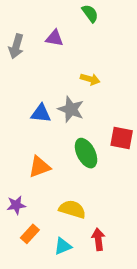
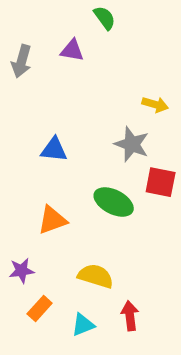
green semicircle: (90, 13) -> (105, 18), moved
yellow arrow: (90, 79) -> (155, 104), moved
gray star: (71, 109) -> (132, 144), moved
green ellipse: (86, 153) -> (114, 202), turned -36

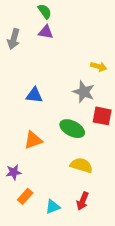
green semicircle: (105, 18) -> (45, 11), moved
yellow semicircle: (96, 276) -> (81, 165), moved
red arrow: (130, 316) -> (83, 201), turned -150

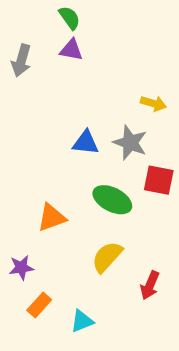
blue triangle: (34, 95) -> (86, 143), moved
yellow semicircle: (81, 165) -> (107, 257), moved, turned -65
red arrow: (83, 201) -> (150, 285), moved

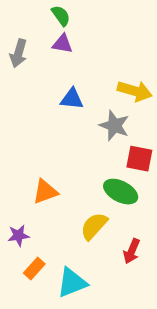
yellow arrow: (153, 103) -> (135, 91), size x1.5
blue triangle: (86, 143) -> (72, 99), moved
green ellipse: (112, 200) -> (121, 192), moved
cyan triangle: (82, 321) -> (72, 283), size x1.5

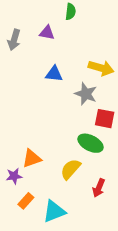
green semicircle: (61, 16) -> (71, 12), moved, turned 42
orange triangle: (45, 192) -> (32, 158), moved

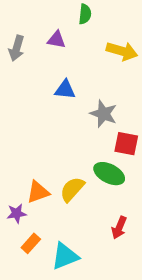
yellow arrow: (101, 68) -> (122, 51), moved
yellow semicircle: (71, 169) -> (72, 189), moved

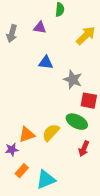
yellow arrow: (122, 51) -> (86, 36), turned -60
red arrow: (119, 228) -> (84, 149), moved

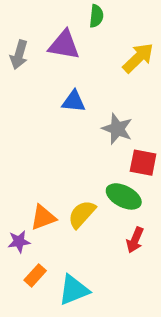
purple triangle: (40, 28) -> (64, 45), size x1.5

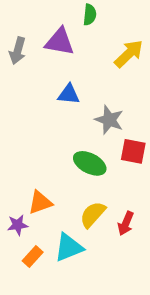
green ellipse: (124, 196) -> (90, 163), moved
yellow semicircle: (82, 214) -> (93, 214), moved
cyan triangle: (74, 290) -> (69, 247), moved

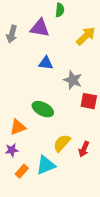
green ellipse: (90, 163) -> (43, 109), moved
orange triangle: (40, 202) -> (18, 127), moved

